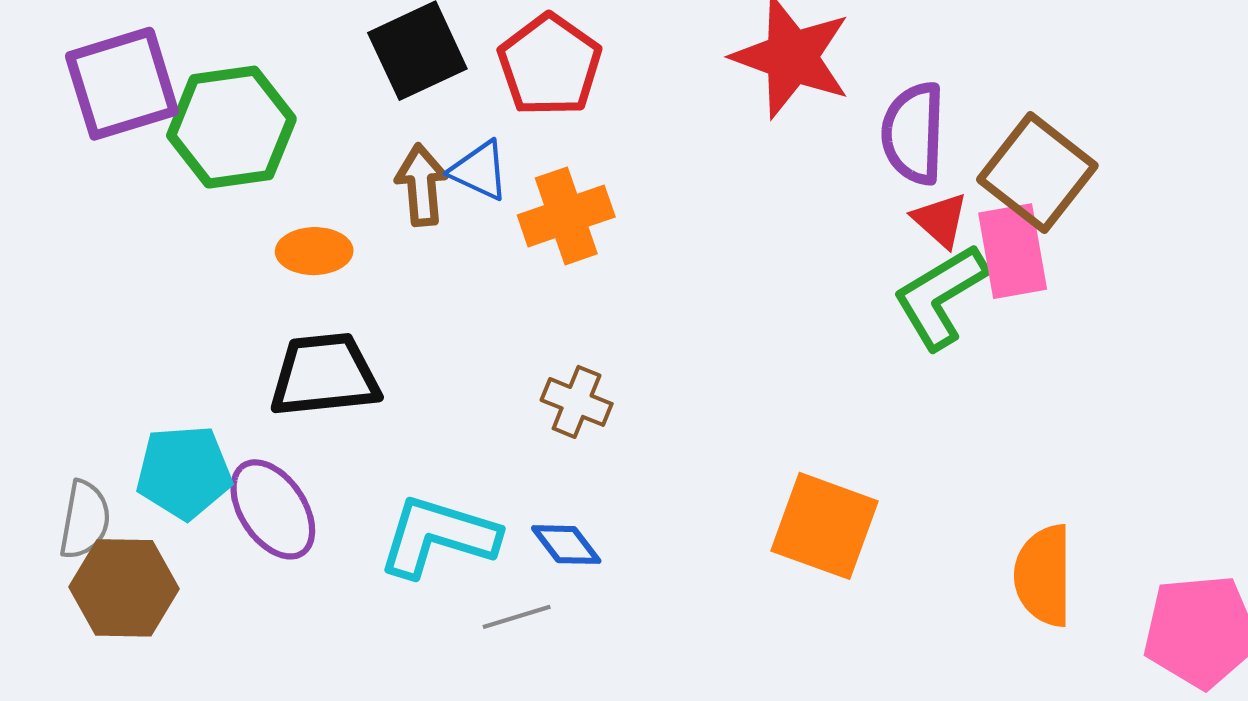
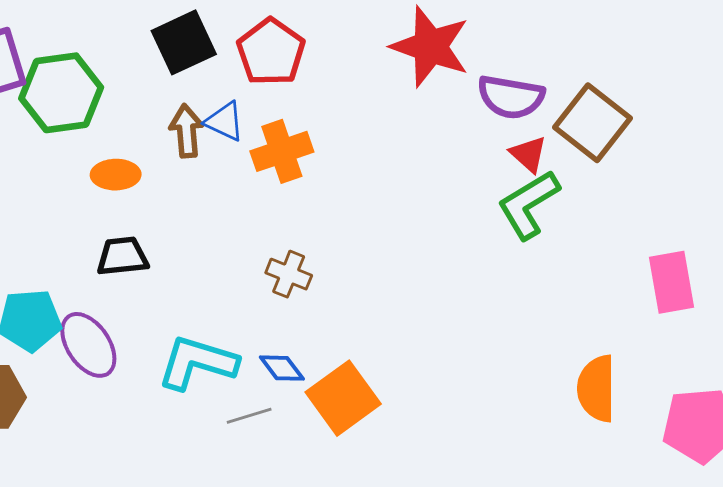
purple semicircle: (913, 133) -> (511, 97), turned -82
pink rectangle: (1013, 251) -> (672, 282), moved
black trapezoid: (324, 375) -> (122, 256), size x0.7
orange square: (825, 526) -> (343, 398), moved, turned 34

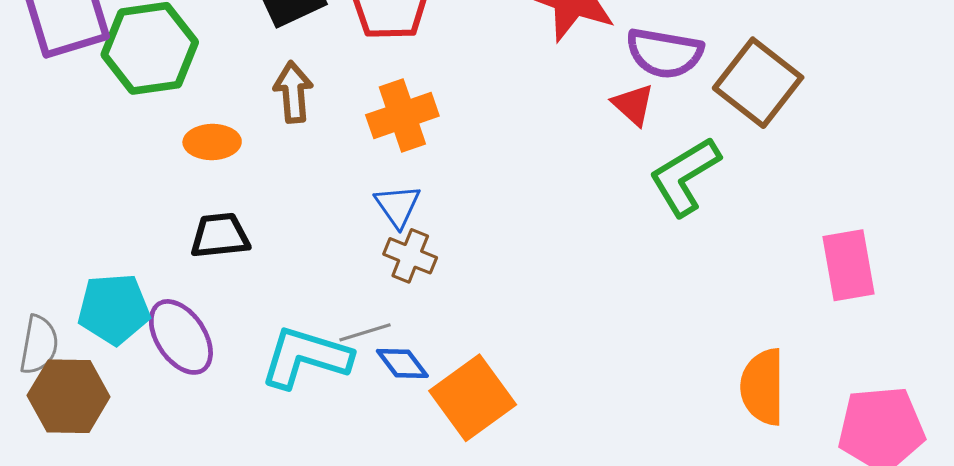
blue triangle: (225, 121) -> (398, 206), moved, turned 30
red triangle: (528, 154) -> (633, 105), moved
gray line: (249, 416) -> (365, 332), moved

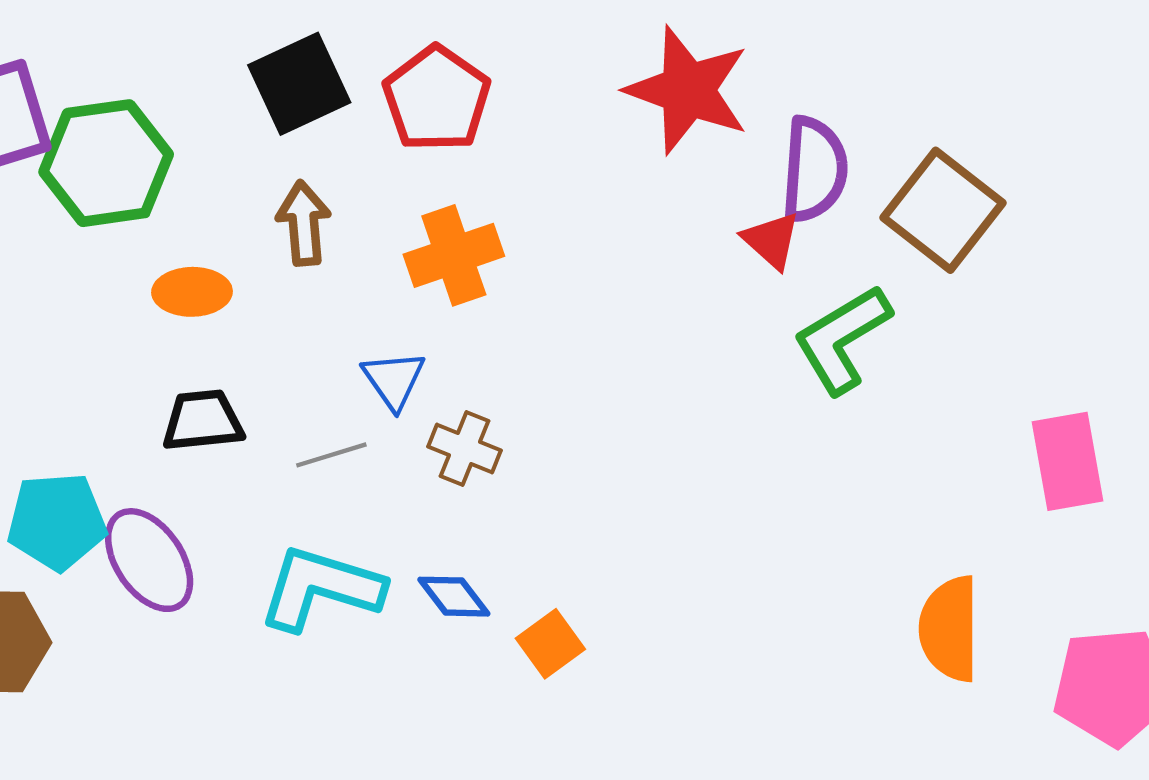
purple semicircle: (664, 53) -> (814, 170), turned -96
blue triangle: (398, 206) -> (394, 380), moved
gray line: (365, 332) -> (331, 455), moved
orange square: (473, 398) -> (550, 644), size x0.6

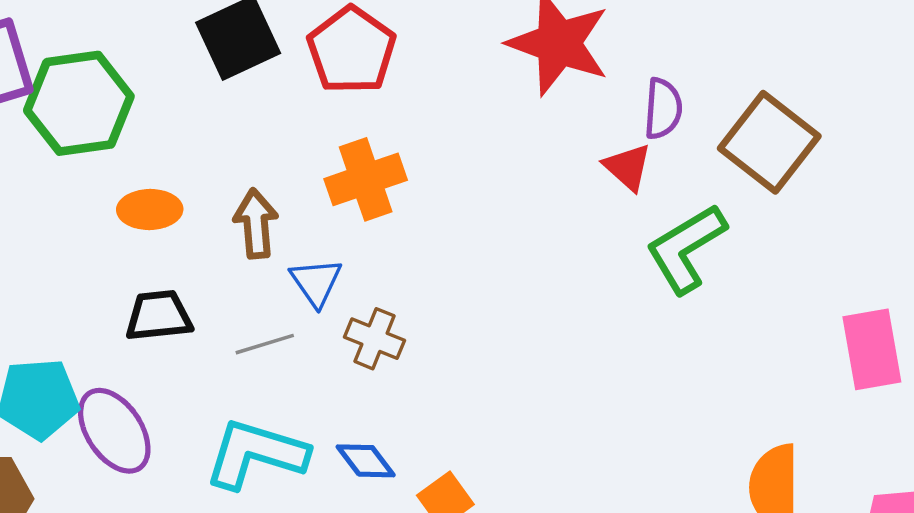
purple semicircle: (814, 170) -> (663, 109), size x0.7
brown arrow: (304, 223) -> (256, 224), moved

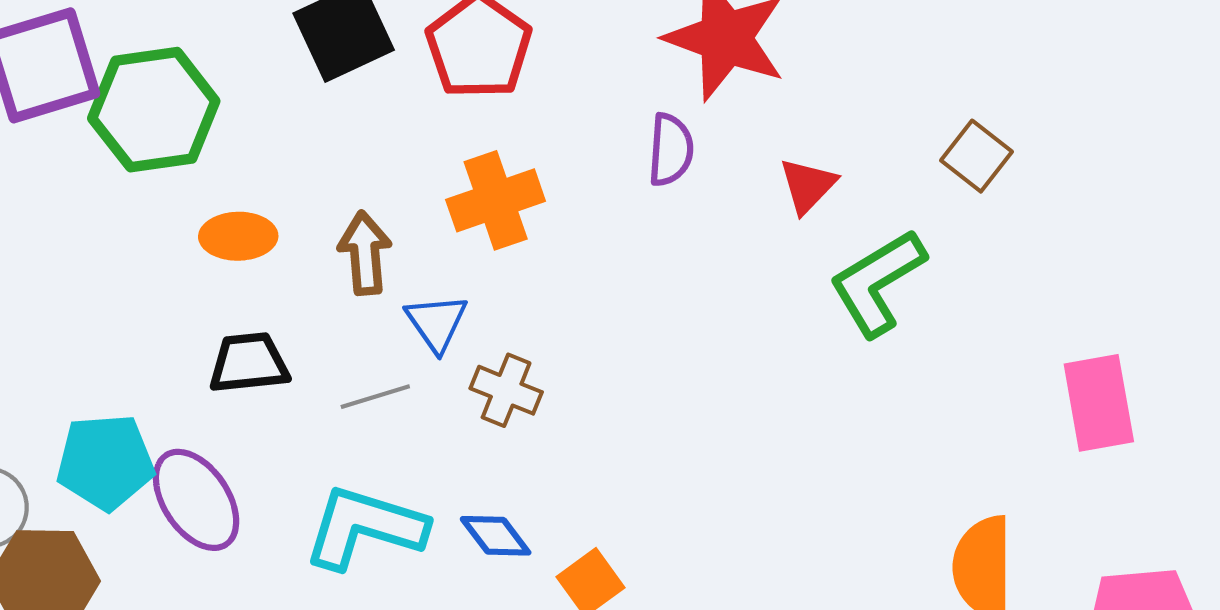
purple semicircle: (663, 109) -> (671, 150), moved
brown square: (769, 142) -> (976, 156), size x0.6
red triangle: (628, 167) -> (808, 186), turned 32

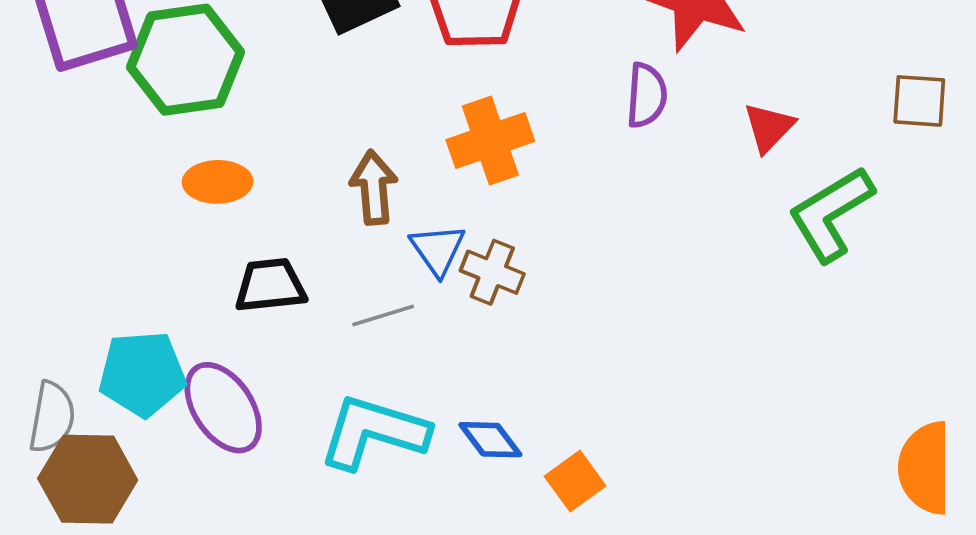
brown square: (976, 156) -> (919, 101), turned -34
orange ellipse: (238, 236) -> (218, 182), moved
brown cross: (506, 390) -> (492, 272), moved

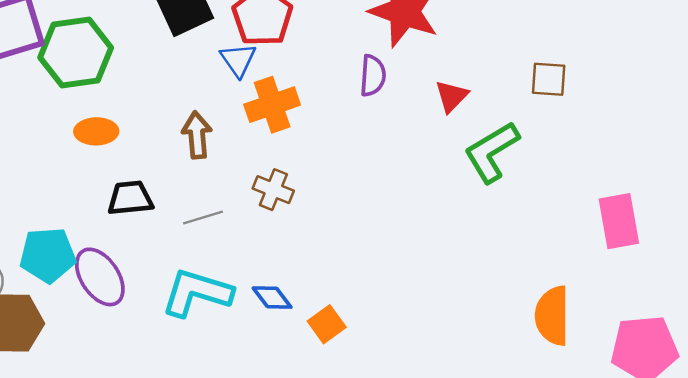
blue triangle: (438, 250) -> (238, 60), moved

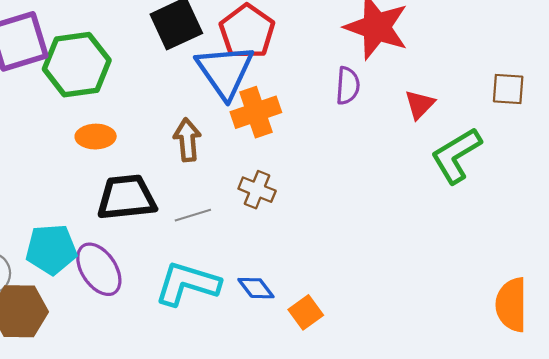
blue triangle: (238, 60) -> (225, 71), size x1.8
black trapezoid: (130, 198) -> (127, 197), size x1.4

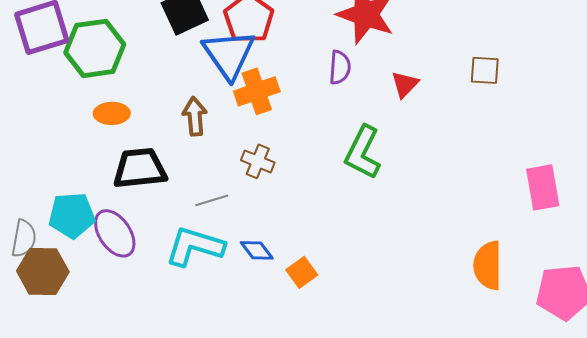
green L-shape: (456, 155) -> (363, 152), moved, turned -32
gray line: (193, 215) -> (212, 200), moved

